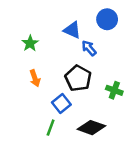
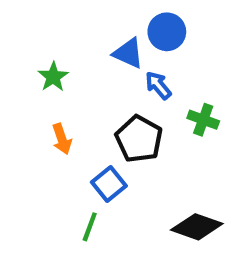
blue circle: (107, 19) -> (167, 32), moved
green cross: (114, 90) -> (203, 120), moved
black diamond: (91, 128) -> (197, 227), moved

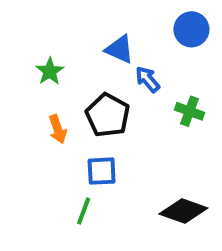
blue circle: (167, 32) -> (191, 29), moved
black pentagon: (139, 139) -> (108, 115), moved
blue square: (109, 184) -> (102, 171), turned 36

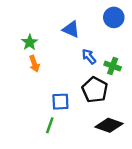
blue arrow: (148, 79) -> (89, 57), moved
black pentagon: (108, 115) -> (95, 90), moved
orange arrow: (58, 129) -> (34, 64), moved

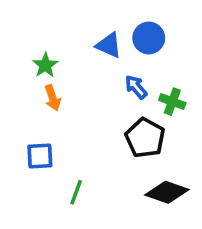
blue circle: (114, 17) -> (149, 38), moved
blue square: (60, 102) -> (40, 156), moved

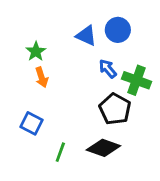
green cross: (172, 102) -> (137, 80), size x1.4
blue square: (40, 156) -> (32, 123), turned 30
black diamond: (167, 192) -> (103, 148), moved

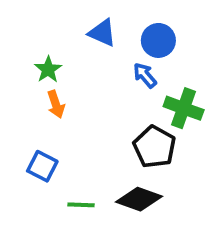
blue triangle: (86, 36) -> (102, 33), moved
blue arrow: (108, 69) -> (145, 75), moved
green line: (60, 152) -> (81, 205), turned 72

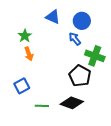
blue square: (42, 166) -> (22, 86), turned 35

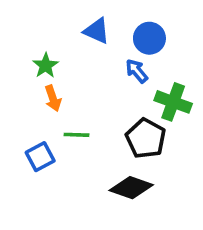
green line: (42, 106) -> (77, 135), moved

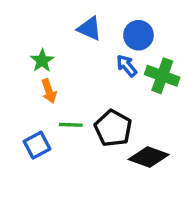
green cross: (173, 102) -> (162, 76), moved
black pentagon: (146, 138) -> (113, 128), moved
black diamond: (131, 188) -> (149, 157), moved

